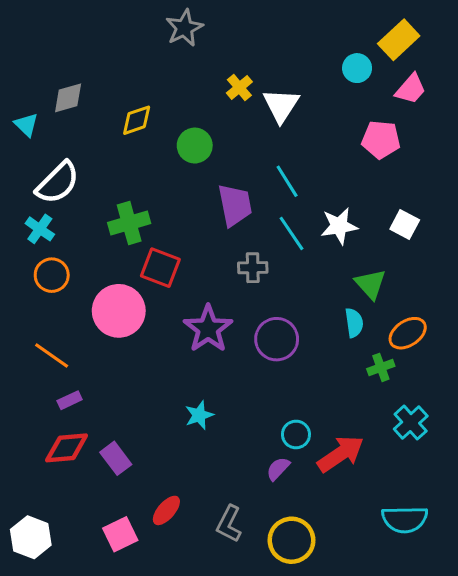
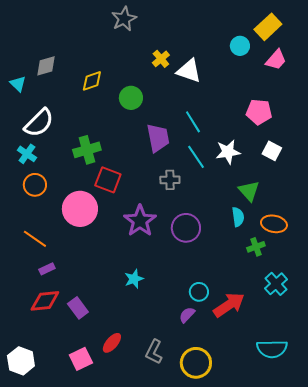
white triangle: (281, 105) -> (189, 71), turned -44
pink pentagon: (381, 140) -> (259, 112), moved
orange ellipse: (408, 333) -> (274, 224), turned 45

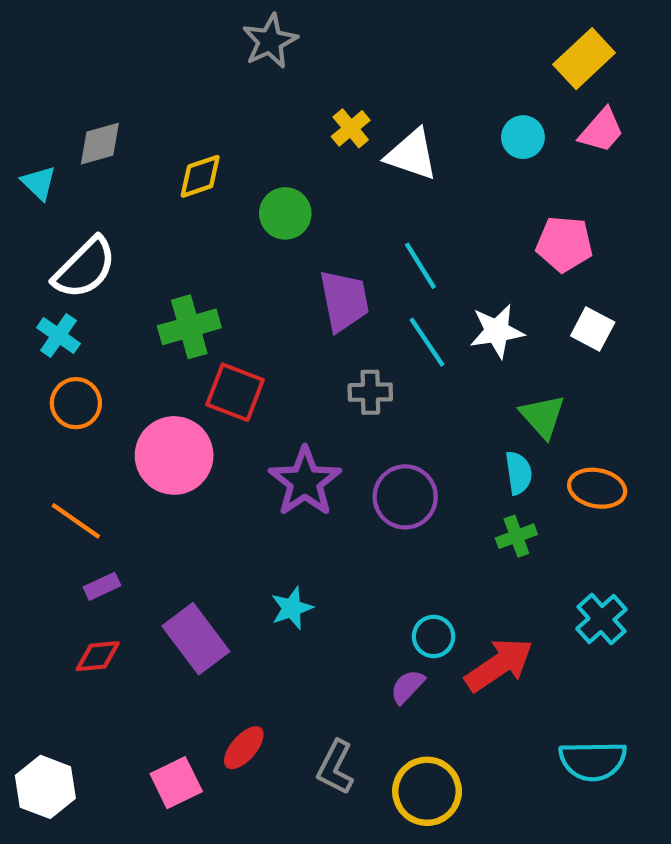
cyan circle: (240, 46) -> (523, 137), moved
green cross: (256, 247) -> (516, 536), moved
red diamond: (45, 301) -> (98, 656), size x0.7
purple rectangle: (78, 308) -> (196, 639), moved, size x1.4

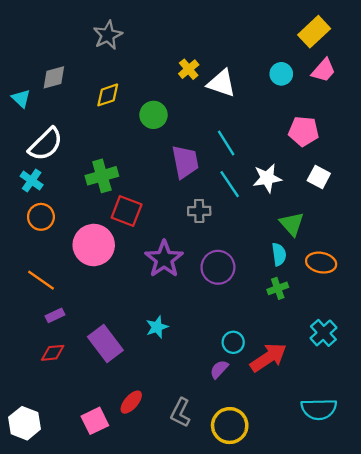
gray star: (270, 41) -> (108, 35), moved

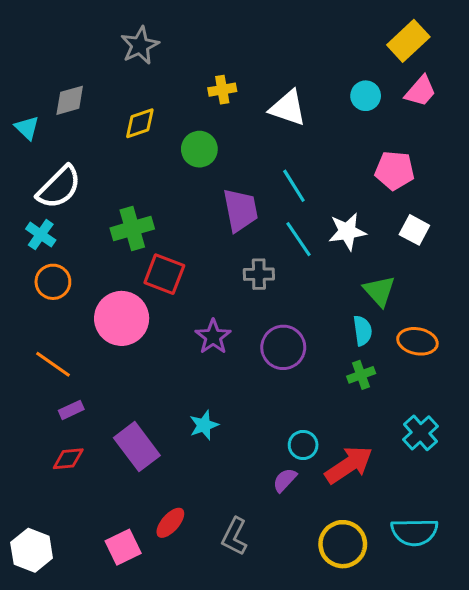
yellow cross: (189, 69) -> (222, 90), moved, turned 30
purple star: (164, 259) -> (213, 337), size x0.7
yellow circle: (230, 426) -> (343, 544), moved

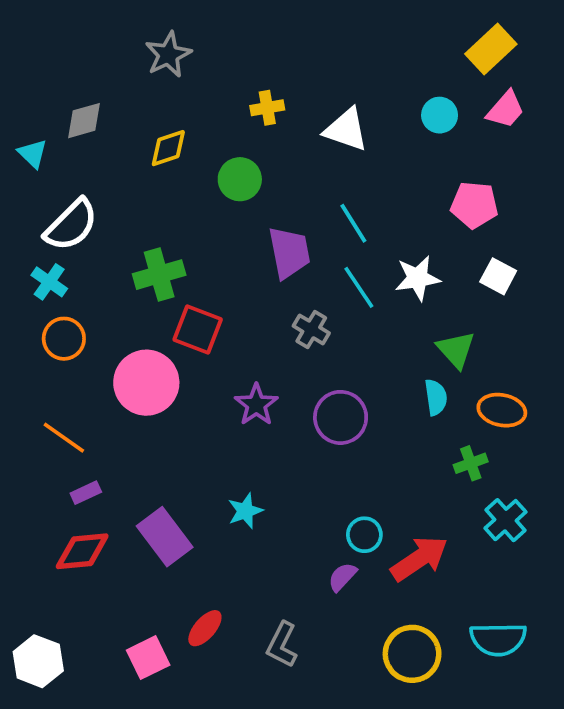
gray cross: (259, 274) -> (311, 329), turned 32
green cross: (361, 375) -> (471, 463), moved
red diamond: (68, 459) -> (82, 551), size x1.4

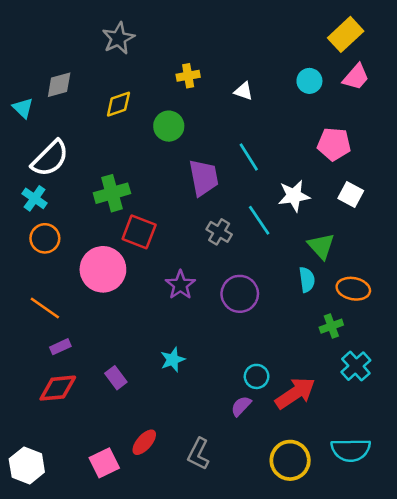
white triangle: (346, 130) -> (244, 91), size x0.6
cyan line: (359, 287) -> (259, 220), moved
purple rectangle: (165, 537) -> (116, 378), size x0.6

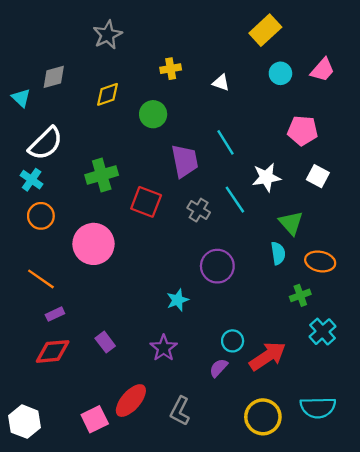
yellow rectangle: (346, 34) -> (265, 30), moved
red square: (139, 232) -> (146, 202), moved
purple star: (180, 285) -> (164, 348), moved
cyan star: (173, 360) -> (178, 300), moved
red ellipse: (144, 442) -> (131, 401), size x1.4

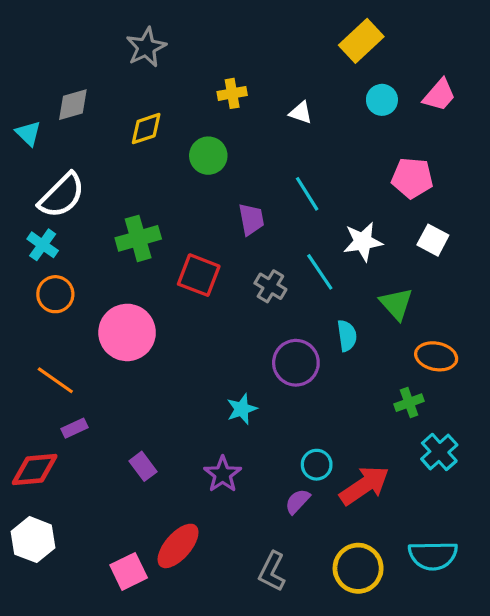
purple trapezoid: (185, 161) -> (251, 219), size x0.7
cyan semicircle: (278, 253) -> (347, 336), moved
red diamond: (53, 351) -> (35, 469), moved
gray L-shape: (180, 411) -> (272, 571), moved
white hexagon: (25, 422) -> (33, 540), moved

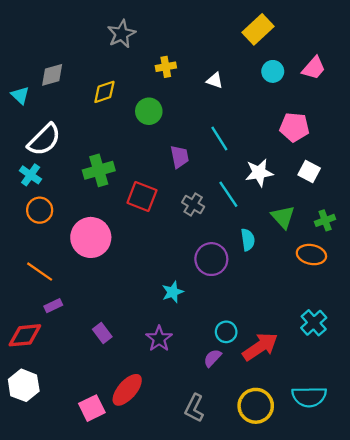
gray star: (146, 47) -> (122, 34), moved
green cross: (409, 403) -> (325, 220), moved

